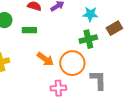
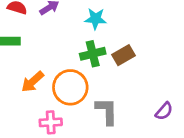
brown rectangle: (114, 28) -> (124, 55), moved
orange arrow: (45, 59) -> (32, 82), turned 102

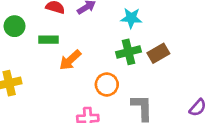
orange arrow: (32, 82) -> (70, 60), moved
orange circle: (70, 87) -> (107, 84), size x0.7

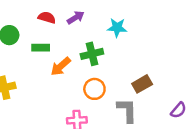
green cross: (129, 52) -> (92, 54), moved
brown rectangle: (158, 53) -> (142, 84), moved

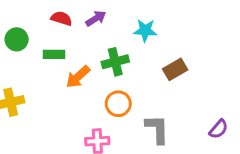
brown rectangle: (142, 84) -> (175, 69), moved

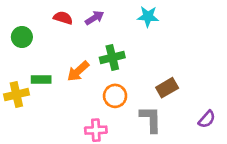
cyan star: (145, 30) -> (148, 16), moved
green rectangle: (54, 54) -> (41, 79), moved
brown rectangle: (175, 69) -> (167, 88), moved

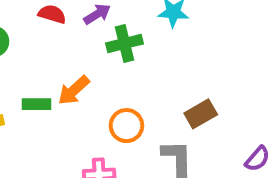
green cross: (112, 58) -> (124, 43), moved
green rectangle: (41, 79) -> (37, 104), moved

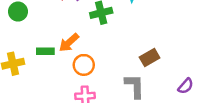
orange circle: (126, 126) -> (84, 65), moved

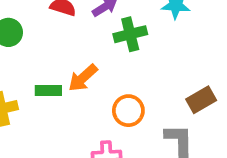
orange circle: (84, 65) -> (128, 111), moved

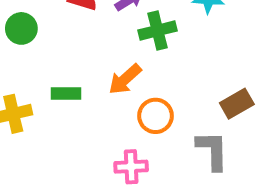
orange arrow: (83, 78) -> (125, 79), moved

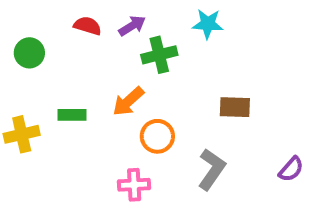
brown rectangle: (237, 104) -> (235, 107), moved, turned 32
gray L-shape: (212, 150) -> (212, 169), turned 36

